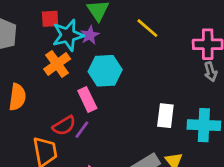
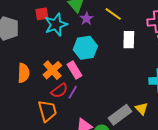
purple star: (90, 35) -> (87, 19), moved
orange cross: (57, 64) -> (52, 70), moved
white rectangle: (165, 116) -> (129, 40), moved

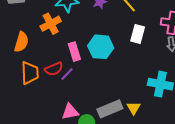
cyan hexagon: (85, 48) -> (101, 47), moved
orange cross: (52, 70) -> (51, 24), moved
orange trapezoid: (47, 111) -> (30, 73), moved

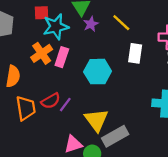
pink rectangle: (74, 52) -> (62, 57), moved, turned 42
yellow triangle: (134, 108) -> (96, 120), moved, size x1.6

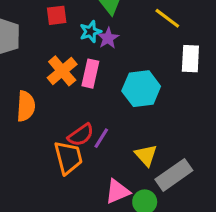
purple star: (91, 24) -> (108, 38), moved
cyan star: (56, 27) -> (90, 32), moved, size x0.6
orange trapezoid: (26, 108) -> (68, 158), moved
yellow triangle: (96, 120) -> (146, 155), size x0.7

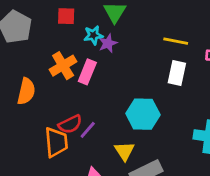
yellow line: (167, 18) -> (176, 41), moved, turned -35
cyan hexagon: (141, 89) -> (143, 114), moved

